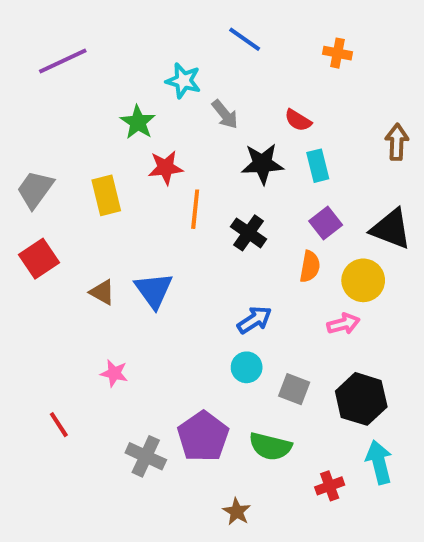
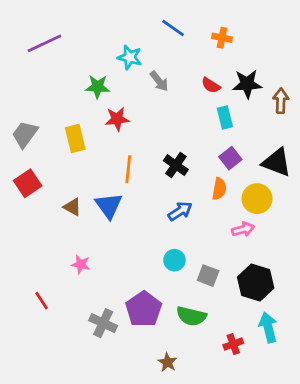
orange cross: (338, 53) -> (222, 38), moved
green star: (138, 122) -> (98, 87), turned -30
black star: (262, 164) -> (247, 84), moved
orange line: (195, 209) -> (128, 169), moved
blue arrow: (254, 320) -> (180, 211), moved

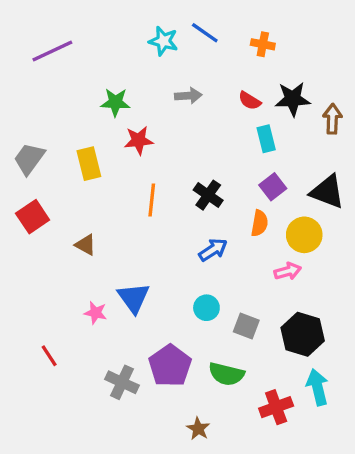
cyan star: (130, 57) -> (163, 41), moved
gray arrow: (159, 81) -> (188, 96), turned -55
blue triangle: (109, 206) -> (134, 298), moved
red cross: (233, 344) -> (276, 407), size x1.4

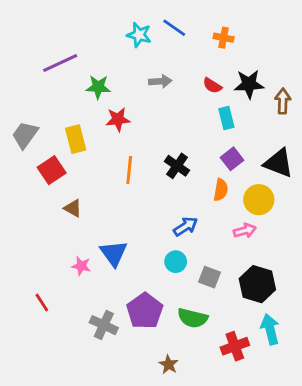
purple line: (52, 51) -> (60, 63), moved
red square: (33, 217) -> (52, 170), moved
blue arrow: (213, 250) -> (186, 226), moved

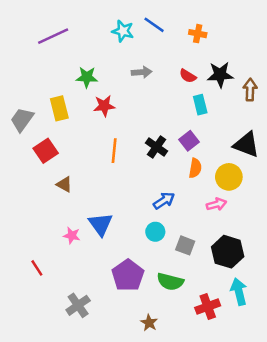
purple line: (60, 63) -> (53, 36), moved
yellow rectangle: (76, 139) -> (59, 108), moved
purple square: (232, 159) -> (189, 141), moved
gray cross: (104, 325) -> (78, 305), moved, turned 30

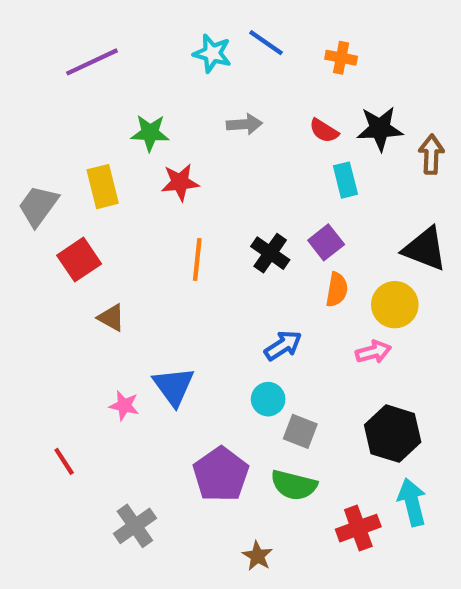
gray square: (185, 245) -> (300, 431), moved

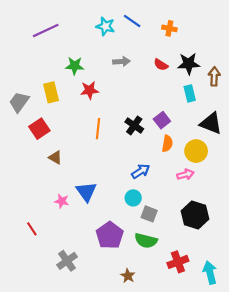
cyan rectangle: (345, 180) -> (190, 93), moved
cyan arrow: (412, 502) -> (210, 273), moved

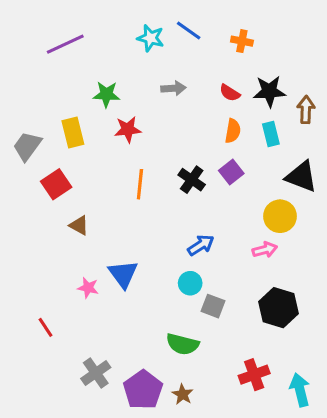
orange semicircle: (167, 144) -> (233, 131), moved
purple pentagon: (110, 235) -> (143, 390), moved
green semicircle: (146, 241) -> (183, 344), moved

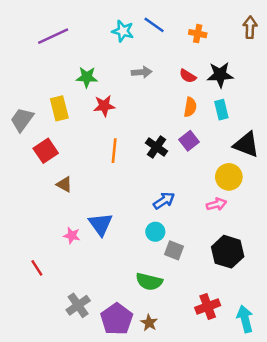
brown arrow: (306, 110) -> (250, 27), moved

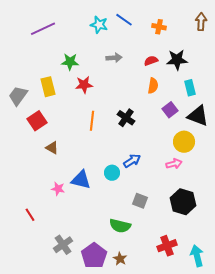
red semicircle: (188, 76) -> (151, 61), turned 128
cyan rectangle: (221, 110) -> (190, 88), moved
purple square: (189, 141) -> (170, 110), moved
blue triangle: (100, 224) -> (81, 180), turned -40
cyan circle: (155, 232) -> (112, 173), moved

